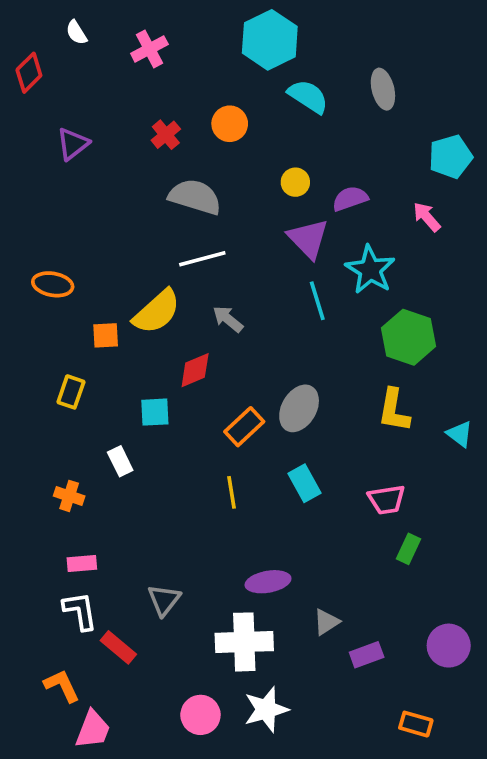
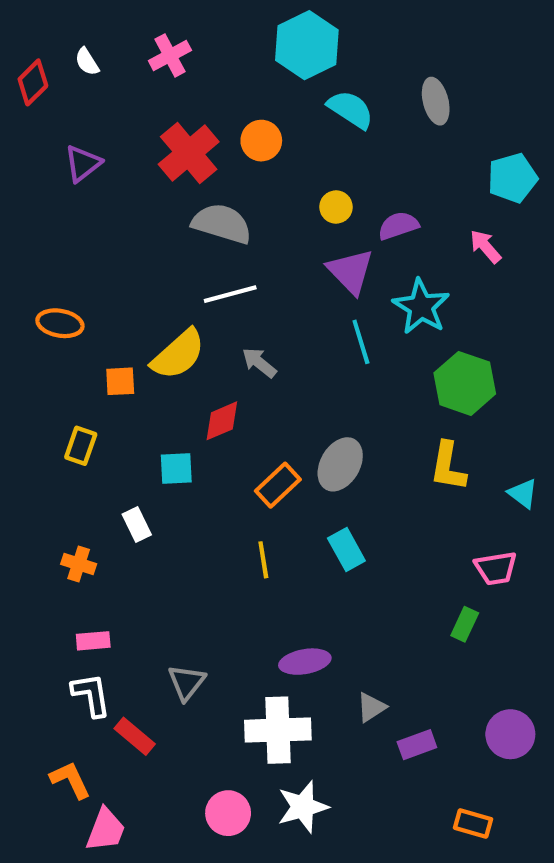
white semicircle: (76, 33) -> (87, 62), moved
red cross: (166, 135) -> (189, 153), size x1.8
pink trapezoid: (387, 500) -> (496, 568), moved

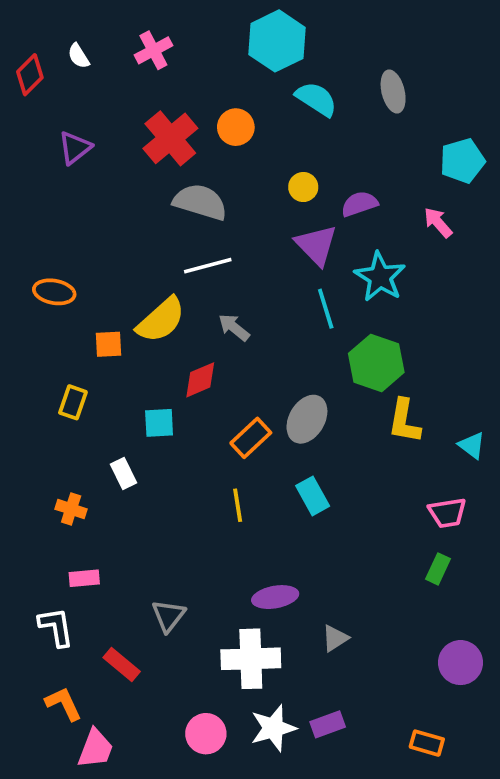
green hexagon: (465, 383) -> (376, 363), moved
green rectangle: (465, 624) -> (438, 569), moved
white L-shape: (91, 695) -> (56, 627), moved
purple rectangle: (417, 745) -> (328, 724), moved

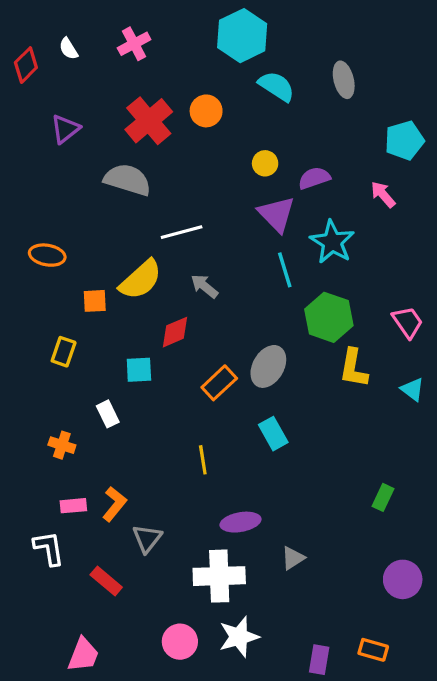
gray semicircle: (200, 202) -> (127, 180), moved
yellow line: (238, 505) -> (203, 460), moved
pink trapezoid: (447, 513) -> (408, 322), moved, turned -116
orange L-shape: (64, 704) -> (114, 504), moved, turned 64
purple rectangle: (328, 724) -> (319, 660), moved, turned -60

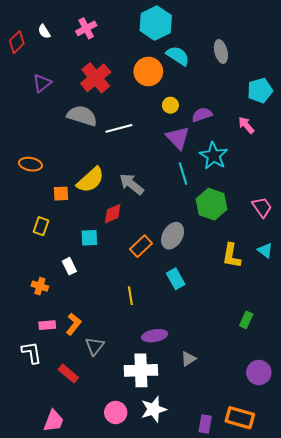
orange circle: (206, 111) -> (148, 71), moved, size x1.4
white line: (182, 232) -> (119, 128), moved
gray arrow: (204, 286) -> (131, 184), size x1.4
yellow L-shape: (354, 368) -> (231, 256), moved
orange rectangle: (373, 650) -> (240, 418), size x1.5

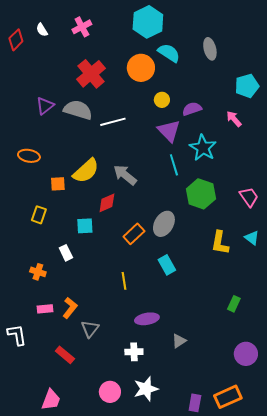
purple triangle: (42, 83) -> (45, 106), moved
white L-shape: (32, 352) -> (17, 335), moved
white cross: (141, 370) -> (134, 352), size x0.6
orange rectangle: (240, 418) -> (228, 397), turned -40

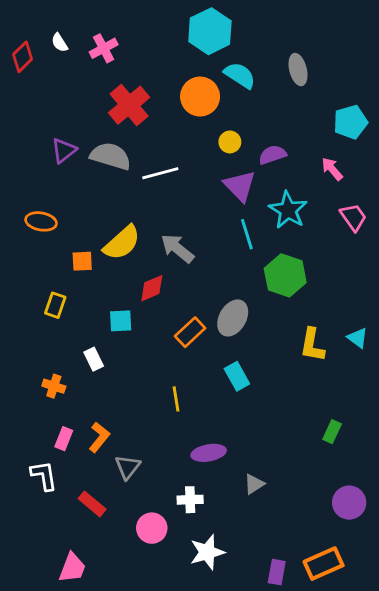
pink cross: (82, 27) -> (104, 48), moved
pink trapezoid: (249, 197) -> (353, 217), moved
pink rectangle: (45, 309) -> (64, 439), turned -63
white L-shape: (17, 335) -> (44, 476), moved
pink circle: (110, 392) -> (152, 528), moved

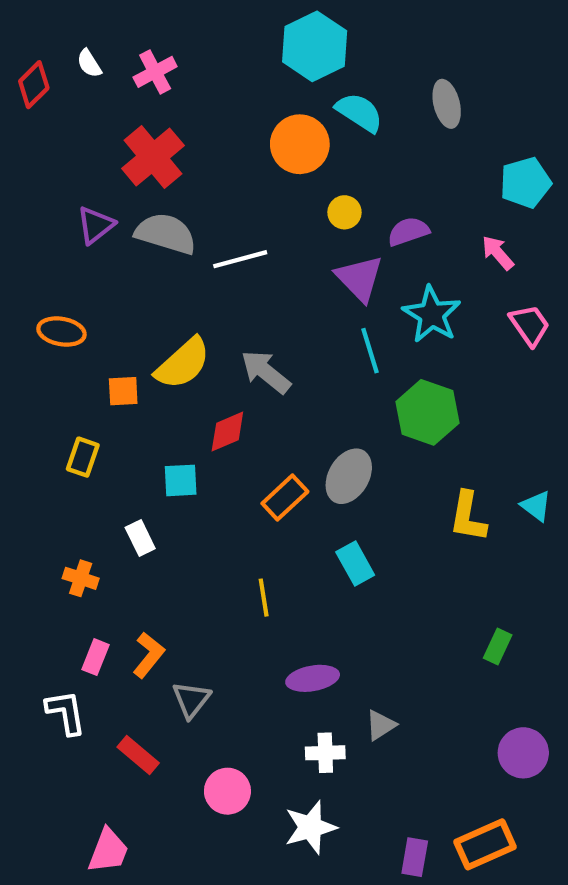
red cross: (129, 105) -> (153, 157), moved
white cross: (190, 500) -> (325, 753), moved

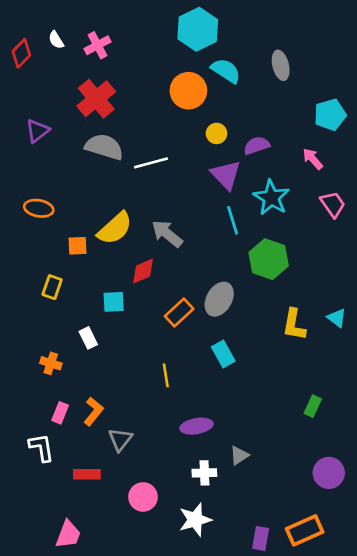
purple triangle: (96, 225) -> (37, 131), moved
red rectangle: (138, 755) -> (87, 474), turned -40

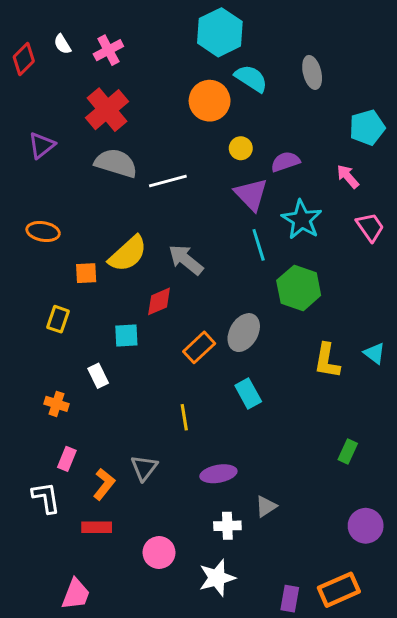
orange L-shape: (94, 411) -> (104, 484), moved
gray triangle: (120, 439) -> (144, 468), moved

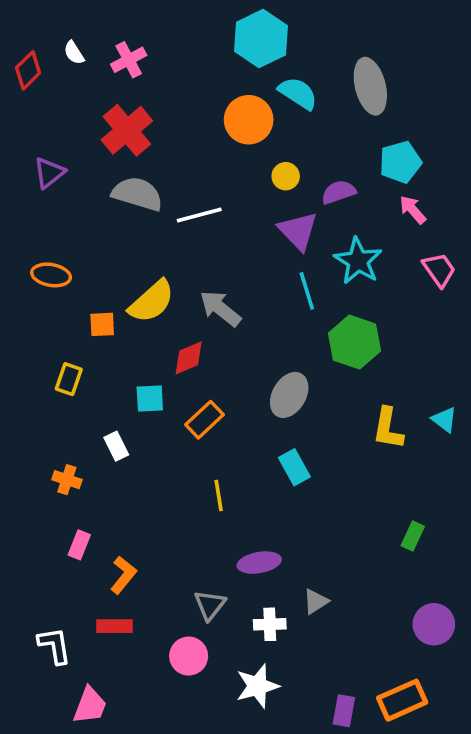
gray ellipse: (312, 72) -> (370, 86), size x1.4
cyan pentagon: (367, 127) -> (400, 162), moved
orange rectangle: (199, 347) -> (205, 420), moved
gray triangle: (144, 468) -> (210, 605), moved
white L-shape: (46, 498) -> (55, 645), moved

